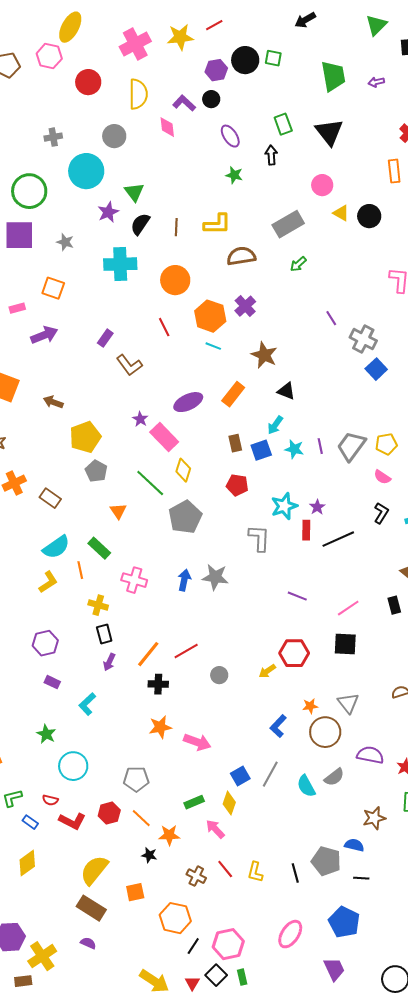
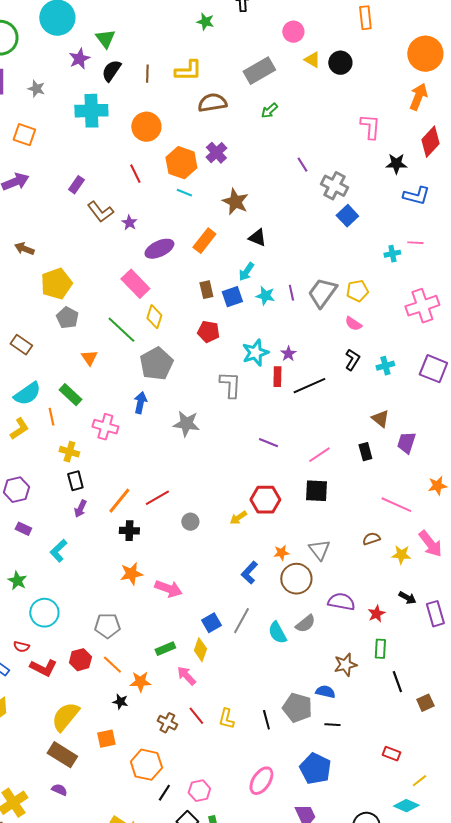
purple star: (140, 419) -> (129, 223), moved
blue arrow: (184, 580) -> (140, 403), moved
pink hexagon: (228, 944) -> (199, 791), size x0.7

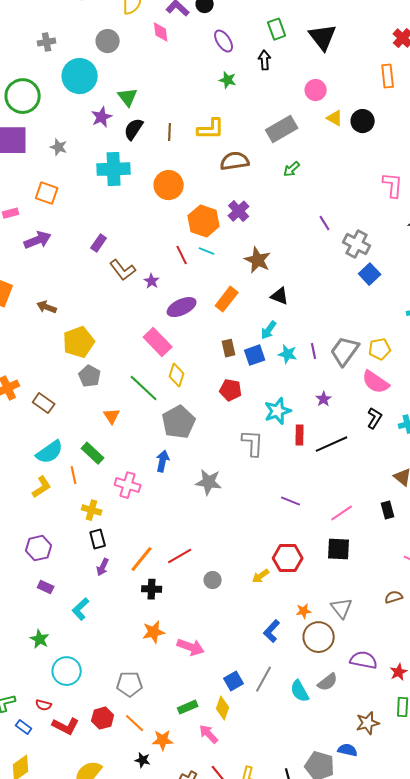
red line: (135, 174) -> (182, 255), moved
pink semicircle: (353, 324) -> (376, 382), size x1.6
purple star: (288, 354) -> (324, 399), moved

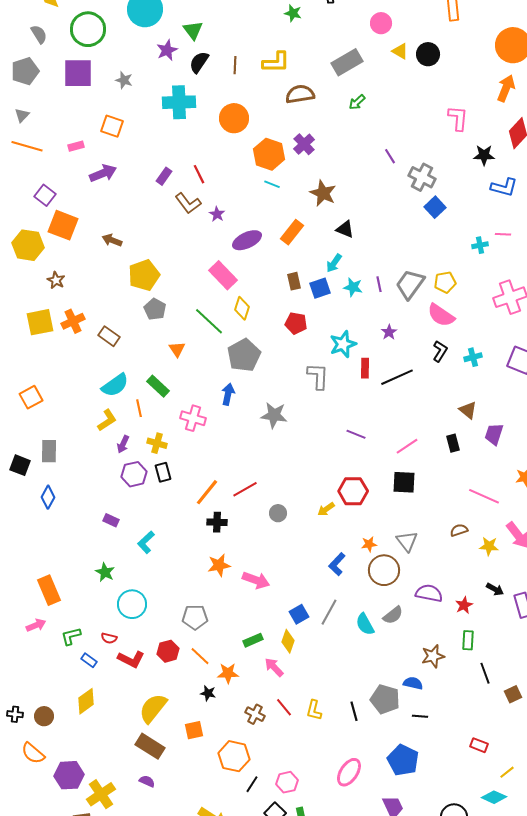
red line: (182, 255) -> (199, 174), moved
purple hexagon: (39, 548) -> (134, 474), moved
purple arrow: (103, 567) -> (123, 444), moved

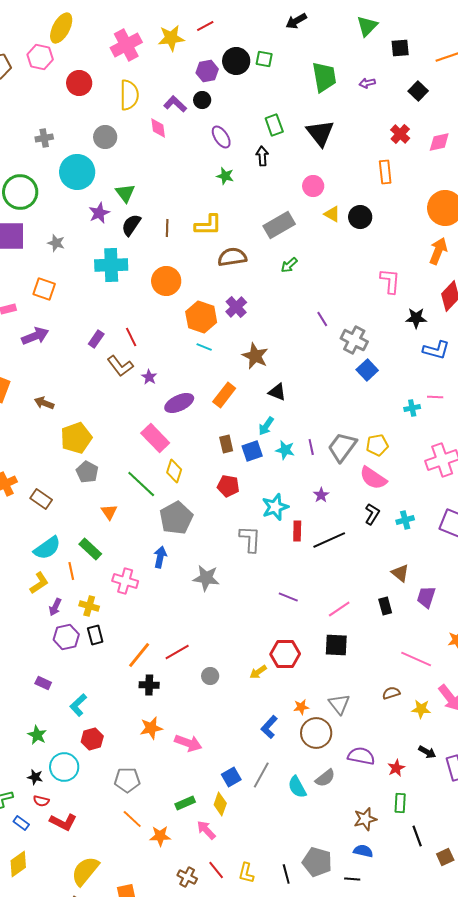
red hexagon: (168, 651) -> (92, 739), moved
blue semicircle: (413, 683) -> (363, 851), moved
black star: (208, 693) -> (35, 777), moved

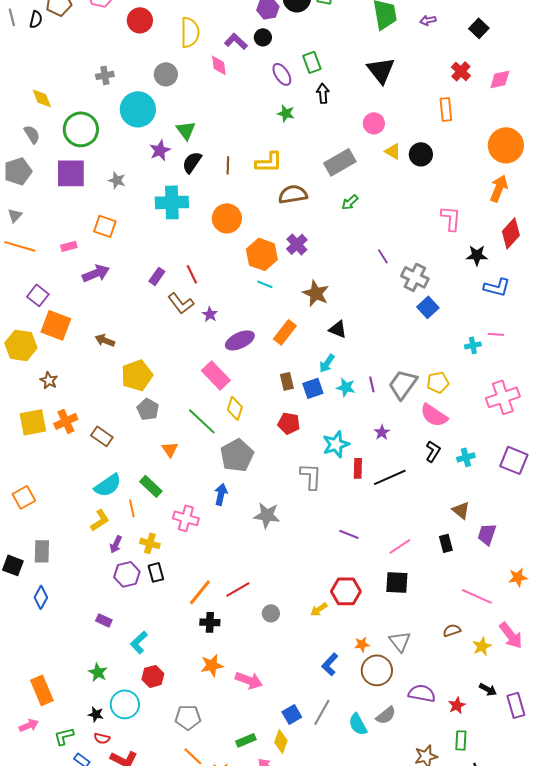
green rectangle: (274, 125) -> (312, 62), moved
yellow star: (421, 709) -> (482, 646), turned -30

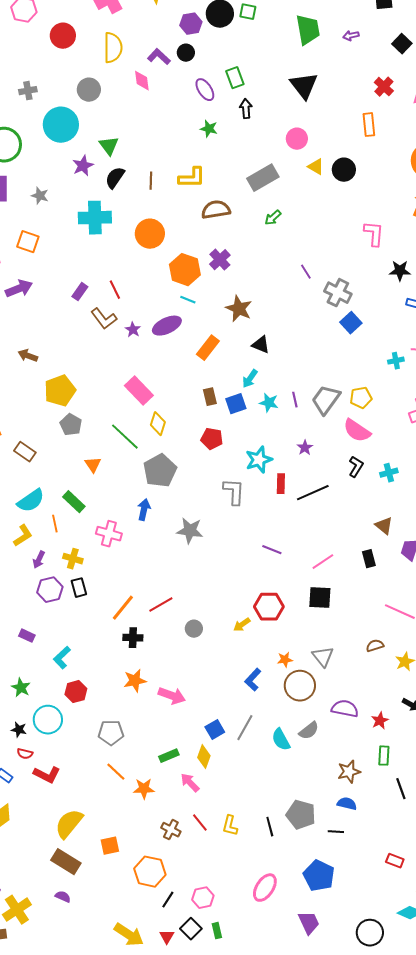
purple ellipse: (240, 340) -> (167, 326), moved

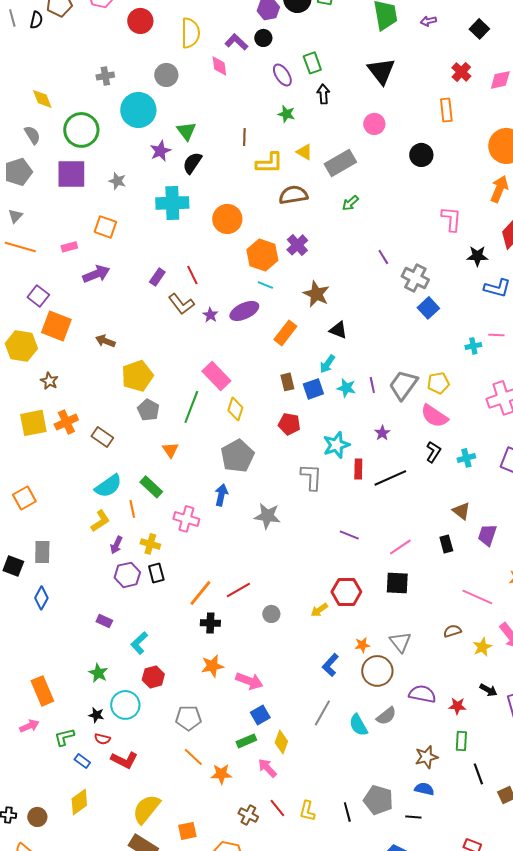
yellow triangle: (316, 167) -> (304, 152), moved
brown line: (151, 181) -> (244, 137), moved
green line: (125, 437) -> (191, 407), moved, turned 68
red star: (380, 721) -> (457, 706), turned 30
blue square: (215, 730) -> (260, 715), moved

